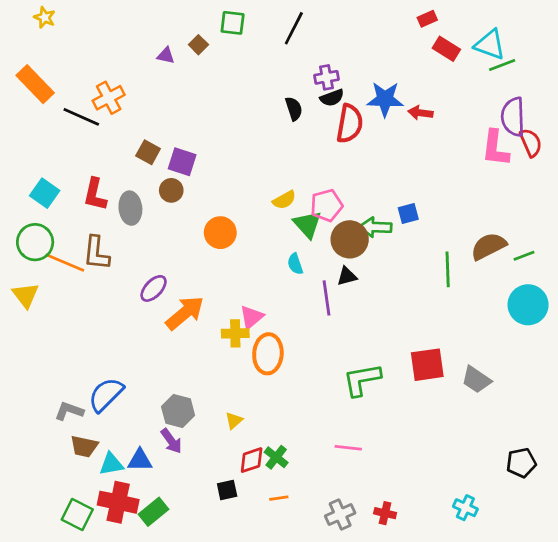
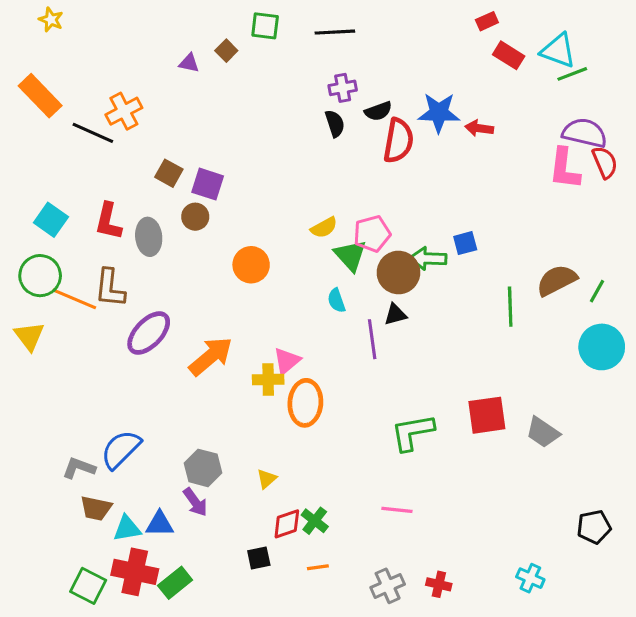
black line: (294, 28) -> (335, 32), turned 60
purple cross: (326, 77) -> (343, 88), moved
purple semicircle: (513, 117) -> (585, 133), turned 105
green line: (524, 256) -> (597, 291), turned -40
purple ellipse: (154, 288) -> (149, 333), moved, size x1.4

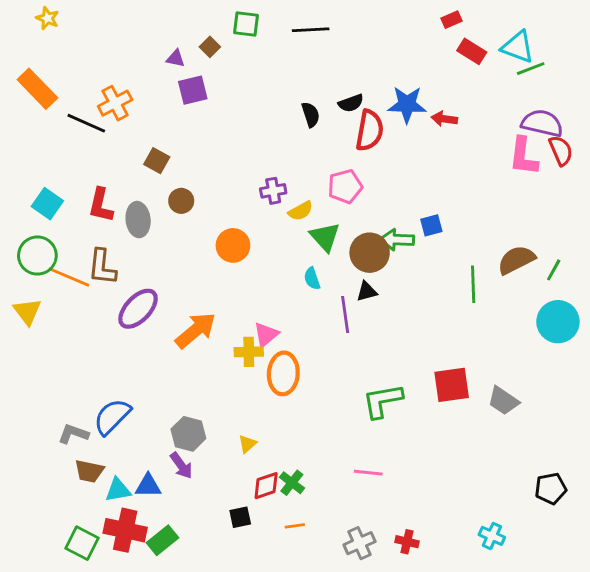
purple cross: (343, 88) -> (273, 191), moved
purple square: (208, 184) -> (193, 90), moved, turned -32
pink pentagon: (372, 234) -> (345, 186), moved

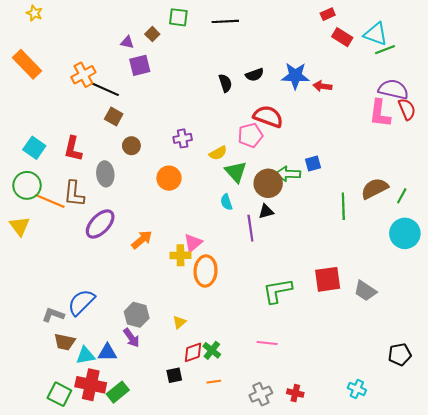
black line: (86, 123) -> (105, 89), moved
red semicircle: (370, 130) -> (268, 116), moved, turned -80
purple cross: (273, 191) -> (183, 138), moved
gray ellipse: (138, 220) -> (105, 174), moved
orange arrow: (196, 330) -> (142, 240), size x0.7

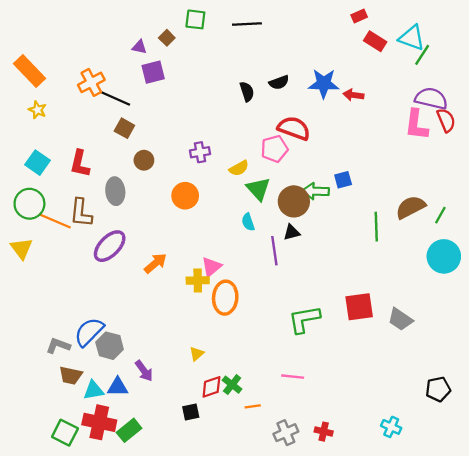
yellow star: (34, 13) -> (37, 110), moved
green line: (385, 50) -> (422, 55), turned -36
gray hexagon: (137, 315) -> (110, 346), moved
orange line: (214, 382) -> (253, 406), moved

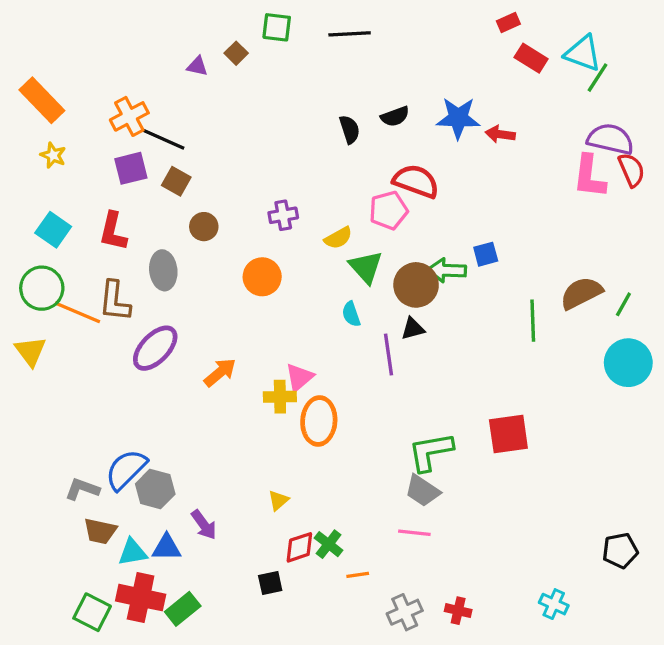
purple square: (153, 72) -> (131, 168), moved
gray trapezoid: (400, 319) -> (423, 491), moved

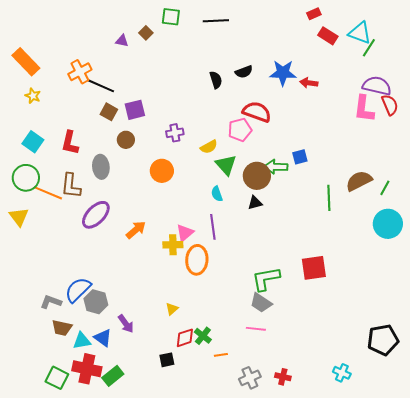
purple square: (131, 168) -> (135, 110), moved
purple line: (388, 355) -> (213, 227), moved
blue triangle: (167, 547) -> (103, 338), turned 36
black pentagon: (620, 551) -> (383, 340), size x1.4

